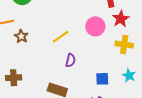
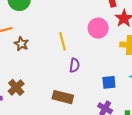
yellow line: (61, 37) -> (62, 41), turned -66
brown cross: (14, 78) -> (16, 87), turned -35

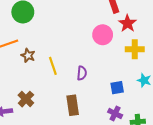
yellow line: (62, 41) -> (53, 66), moved
brown rectangle: (63, 97) -> (73, 105), turned 72

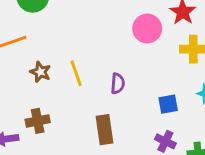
brown star: (28, 55) -> (40, 72), moved
brown cross: (26, 99) -> (38, 121), turned 35

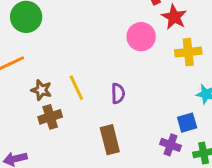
blue square: (168, 104) -> (187, 123), moved
brown cross: (38, 121) -> (50, 117), moved

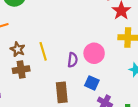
pink circle: (141, 37) -> (94, 53), moved
blue square: (187, 123) -> (92, 83), moved, turned 32

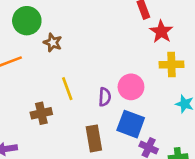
brown star: (18, 49) -> (53, 43), moved
blue square: (92, 83) -> (131, 124), size x1.5

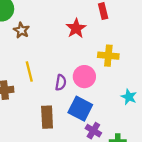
red star: (161, 32) -> (76, 28), moved
yellow cross: (172, 64) -> (108, 56), moved

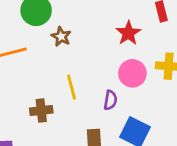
pink circle: (84, 77) -> (132, 73), moved

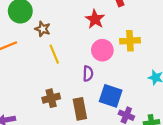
yellow line: (71, 87) -> (54, 54), moved
brown cross: (41, 111) -> (51, 98), moved

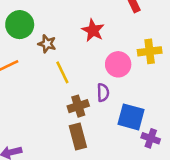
red star: (95, 19) -> (93, 30), moved
brown cross: (51, 98) -> (78, 106), moved
brown rectangle: (80, 109) -> (78, 136), moved

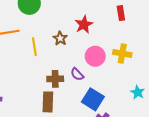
brown star: (47, 44) -> (60, 38), moved
yellow line: (62, 72) -> (34, 47), moved
purple semicircle: (103, 93) -> (77, 74), turned 120

